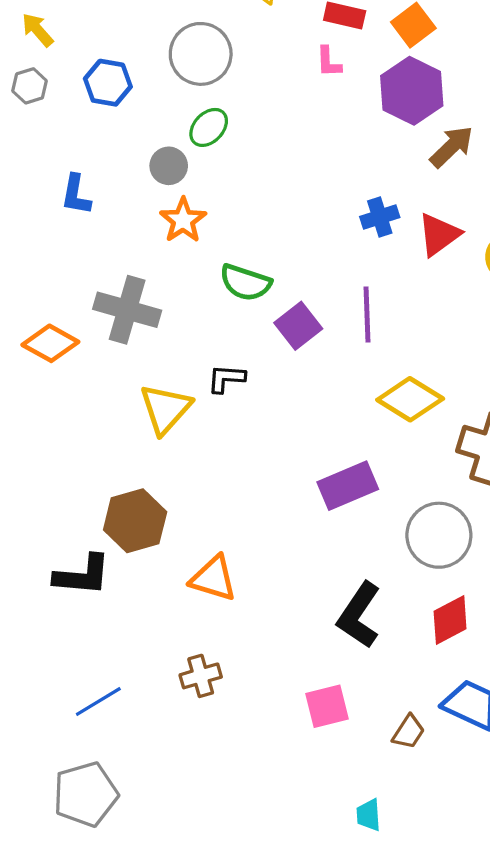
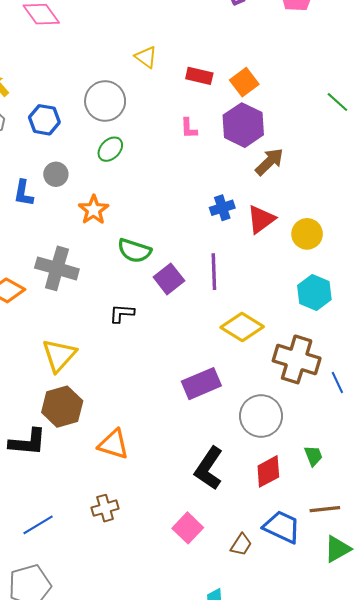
pink L-shape: (329, 62) -> (189, 128), moved
gray circle: (169, 166) -> (56, 174), moved
yellow triangle: (165, 409) -> (59, 355), moved
pink square: (327, 706) -> (188, 528), turned -32

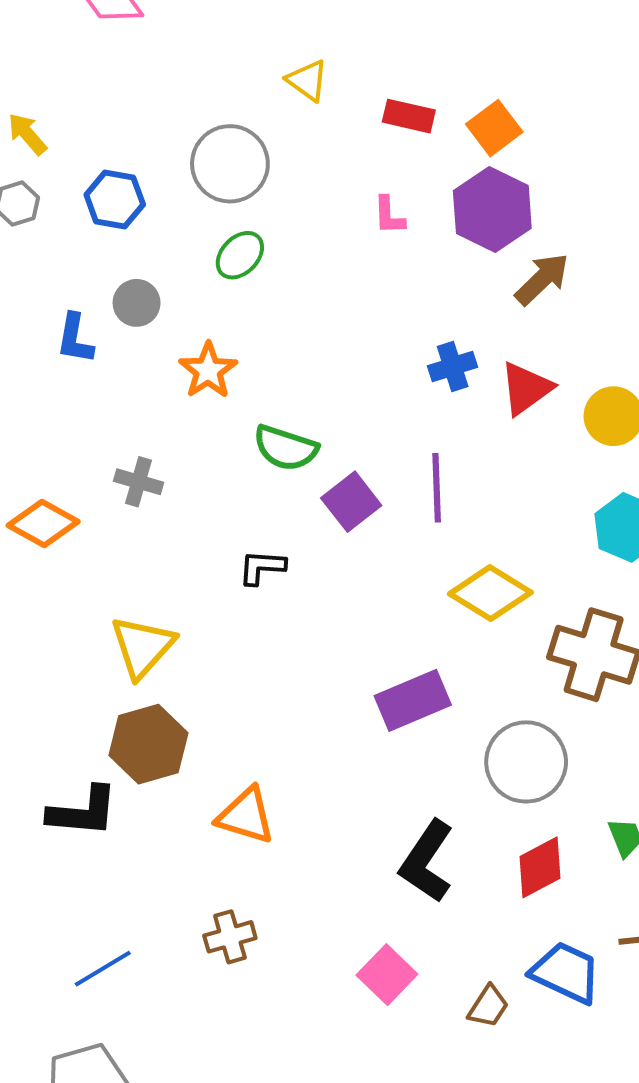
gray cross: (57, 268) -> (139, 482), size x0.6

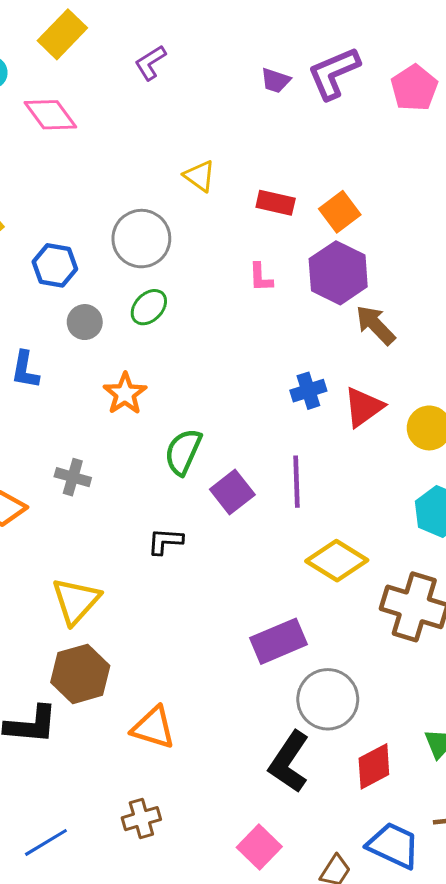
brown arrow: (542, 279) -> (375, 325), turned -90
gray circle: (137, 303) -> (85, 322), moved
green semicircle: (286, 448) -> (183, 452), turned 96
gray circle: (526, 762) -> (328, 699), moved

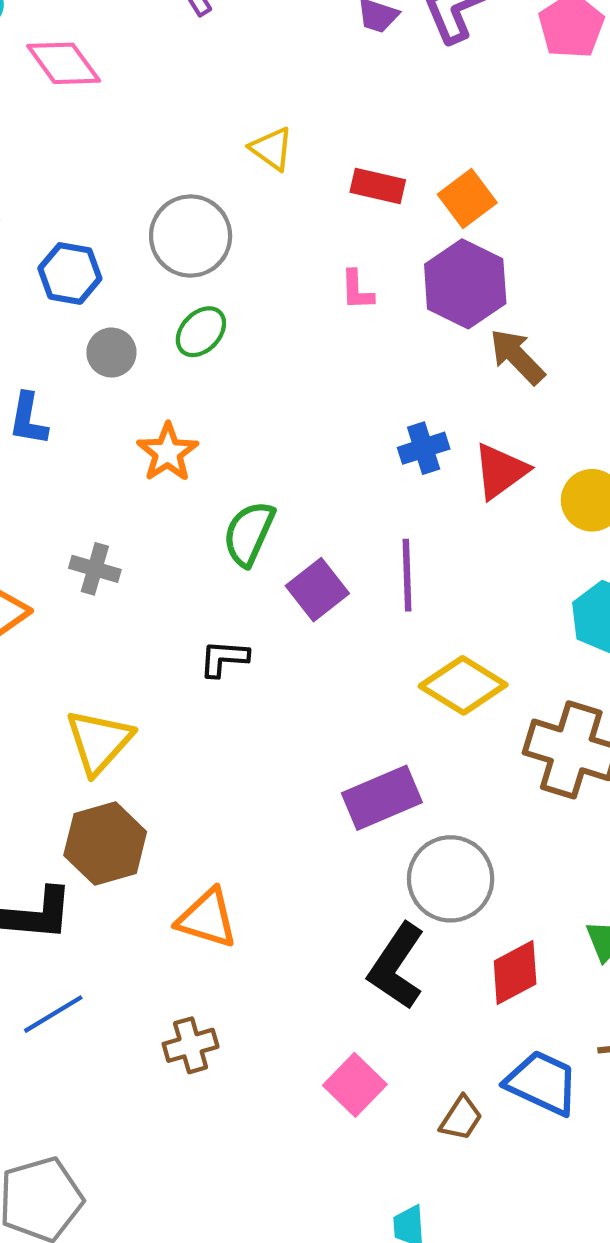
blue line: (46, 842) -> (53, 1014), moved

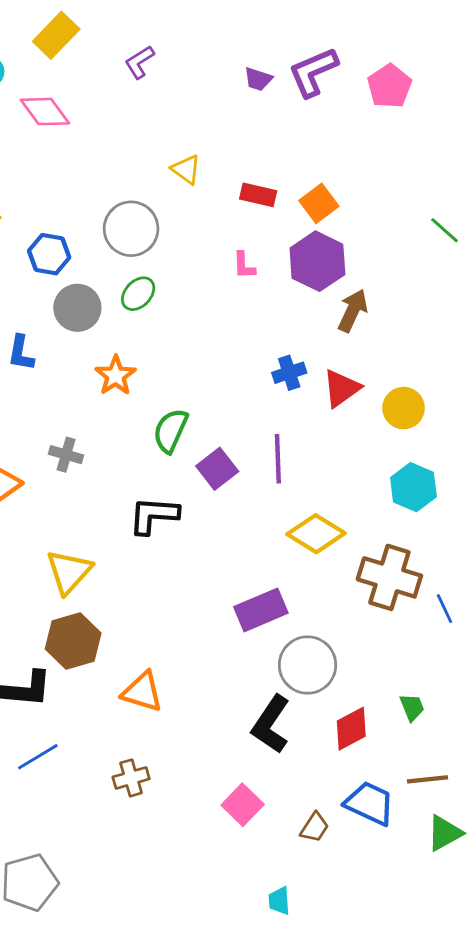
gray circle: (111, 353) -> (77, 308), size x1.4
brown arrow: (517, 357) -> (353, 311), turned 69
black L-shape: (224, 658) -> (154, 515), size x1.5

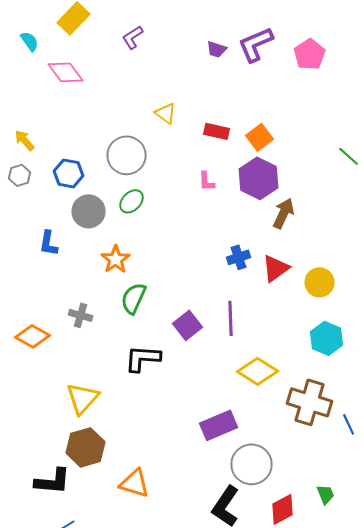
green semicircle: (171, 431) -> (134, 298), moved

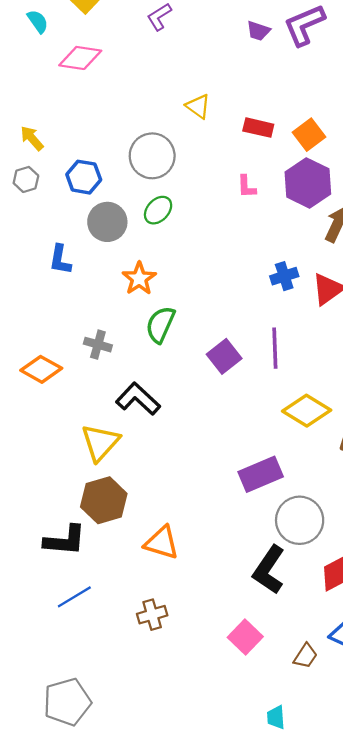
pink diamond: (66, 72) -> (80, 58), turned -45
black L-shape: (143, 358) -> (138, 399), moved, turned 39

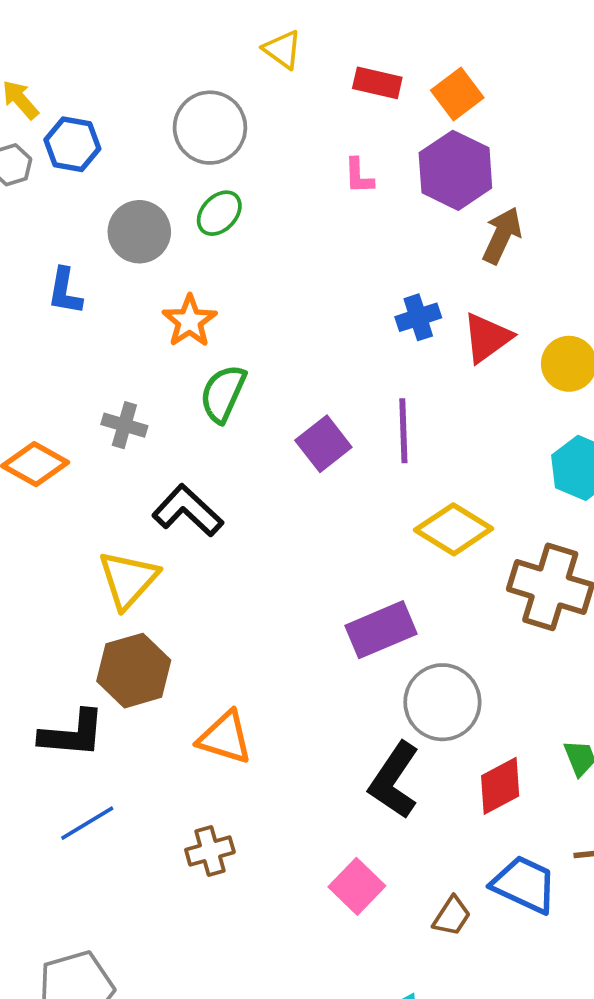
blue hexagon: (84, 177) -> (72, 144), moved

